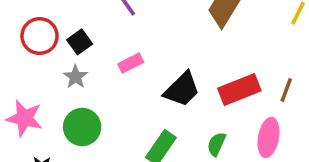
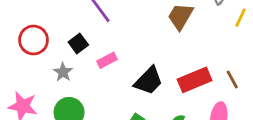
black square: (80, 42) -> (78, 43), moved
brown line: (286, 90) -> (232, 80), turned -48

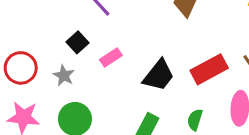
red circle: (34, 40) -> (21, 68), moved

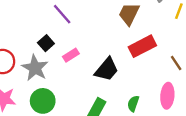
red rectangle: (209, 69) -> (142, 46), moved
gray star: (64, 75) -> (35, 68), size x1.6

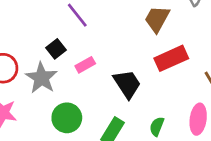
black trapezoid: (107, 69) -> (127, 84), turned -76
green circle: (43, 101) -> (67, 118), moved

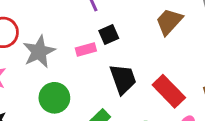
black square: (56, 49) -> (109, 34), moved
red rectangle: (171, 58) -> (169, 91), moved, turned 56

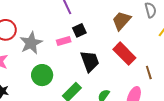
red rectangle: (169, 91) -> (124, 54), moved

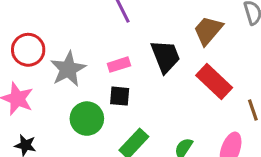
black square: (79, 30) -> (120, 96), moved, turned 32
black trapezoid: (90, 61) -> (166, 56), moved

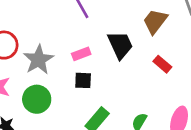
red rectangle: (214, 81) -> (162, 64), size x0.6
green circle: (87, 119) -> (37, 99), moved

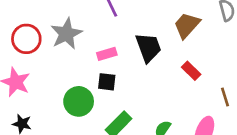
gray star: (38, 60) -> (66, 34), moved
green circle: (37, 99) -> (79, 101), moved

